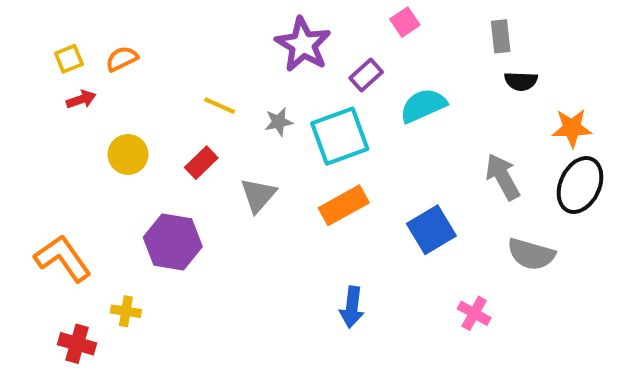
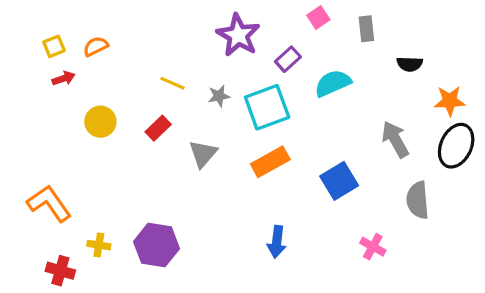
gray rectangle: (501, 36) -> (366, 29), moved
purple hexagon: (173, 242) -> (157, 245), moved
gray semicircle: (531, 254) -> (418, 200), turned 69

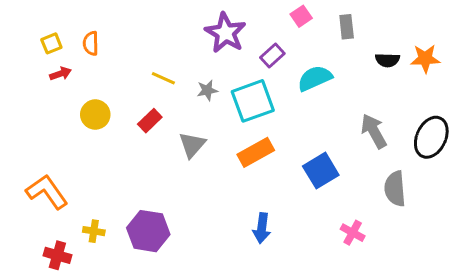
orange semicircle: (96, 46) -> (91, 43), turned -65
orange star: (450, 101) -> (425, 59), moved

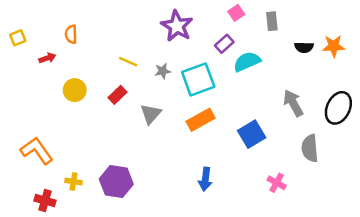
yellow square: (51, 43) -> (18, 38), moved
purple rectangle: (272, 56) -> (224, 44), moved

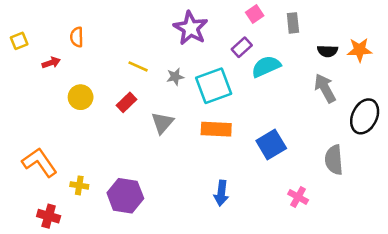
gray arrow: (293, 103) -> (325, 88), moved
orange rectangle: (201, 120) -> (216, 129), turned 32
yellow cross: (73, 182) -> (79, 185), moved

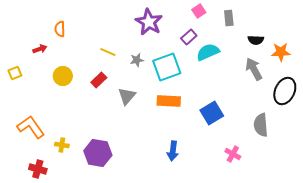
yellow square: (19, 41) -> (15, 73), moved
orange star: (359, 50) -> (281, 52), moved

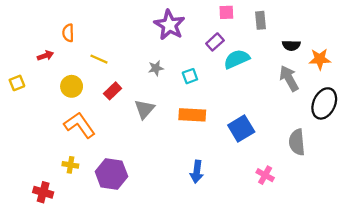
pink square: (199, 11) -> (226, 12), turned 32
yellow line: (108, 52) -> (99, 59), moved
cyan square: (167, 67) -> (190, 76), size x0.5
orange L-shape: (31, 127) -> (80, 125), moved

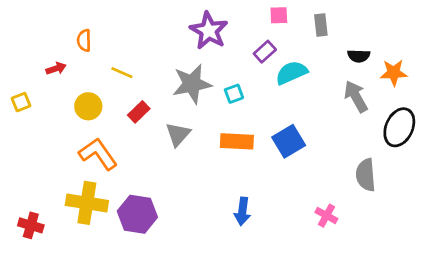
gray star: (156, 68) -> (192, 84), size x2.0
blue square: (241, 128) -> (289, 141), moved
yellow cross: (70, 165) -> (87, 203), size x2.0
red cross: (43, 192) -> (31, 225), moved

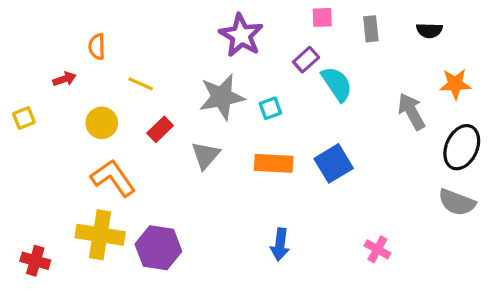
black semicircle: (359, 56) -> (429, 30), moved
cyan semicircle: (291, 73) -> (337, 84), turned 80
gray semicircle: (366, 175) -> (457, 202), moved, turned -64

